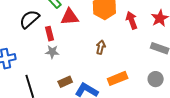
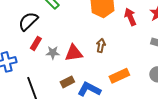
red triangle: (70, 17) -> (74, 53), moved
red rectangle: (49, 34) -> (36, 43), moved, turned 48

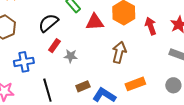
brown arrow: (101, 45) -> (119, 52), size x1.5
red triangle: (74, 53) -> (95, 22), moved

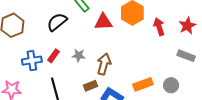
red rectangle: (54, 46) -> (53, 56), moved
brown arrow: (119, 52) -> (104, 64), moved
gray circle: (173, 85) -> (171, 85), moved

